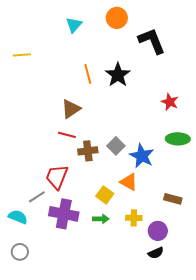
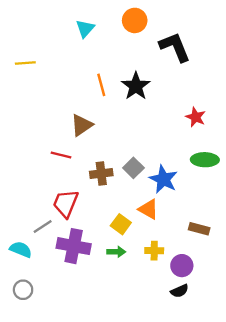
red line: (67, 135) -> (61, 155), moved

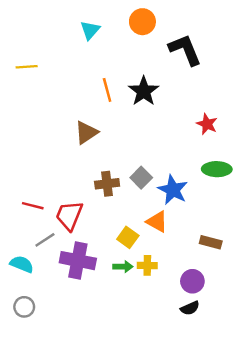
red line: (61, 155) -> (33, 206), moved
yellow cross: (154, 251) -> (147, 265), moved

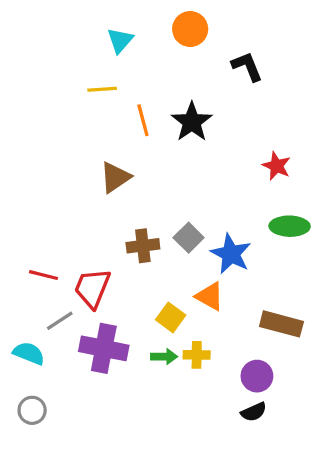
black L-shape: (185, 50) -> (247, 66), size x0.7
yellow line: (27, 67) -> (102, 89), moved
brown rectangle: (211, 242) -> (281, 324), size x1.4

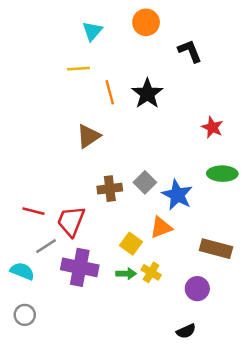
orange triangle: (210, 296) -> (161, 227), turned -50
yellow cross: (197, 355) -> (151, 272), turned 30
black semicircle: (254, 412) -> (186, 331), moved

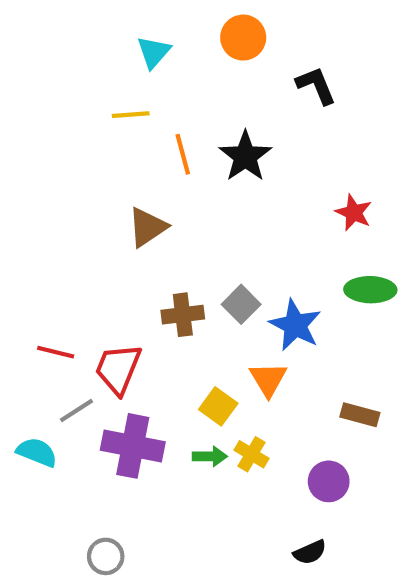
orange triangle: (161, 227) -> (268, 379), turned -40
brown rectangle: (216, 249) -> (360, 415), size x0.7
gray circle: (25, 315) -> (106, 556), moved

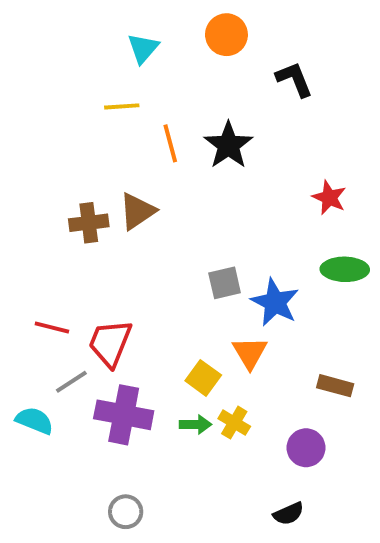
gray square: (241, 304) -> (225, 283), turned 32
brown cross: (183, 315) -> (89, 223), moved
gray circle: (106, 556) -> (126, 512), moved

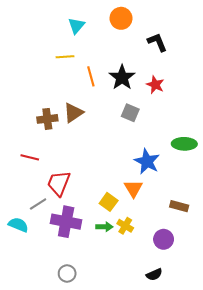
red star: (329, 198) -> (155, 85), moved
gray square: (225, 283) -> (130, 113), moved, turned 36
red line: (52, 328) -> (30, 157), moved

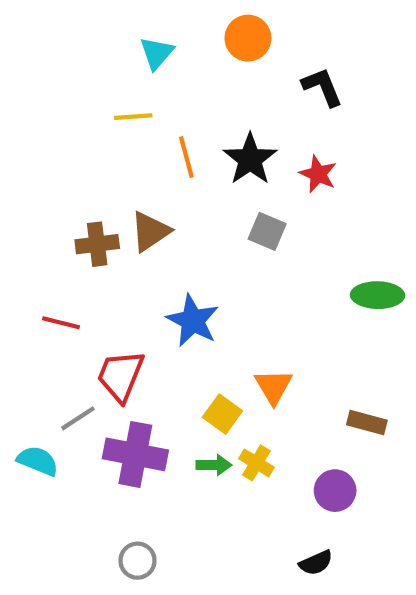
blue star: (147, 161) -> (193, 321), moved

